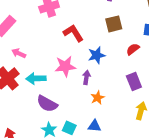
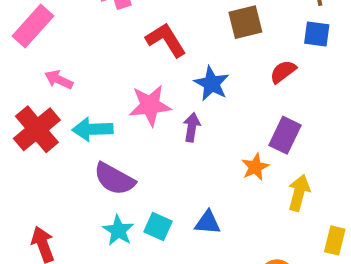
blue star: (97, 55) -> (212, 84), turned -30
purple rectangle: (134, 81) -> (285, 135), turned 48
orange star: (98, 98) -> (255, 167), moved

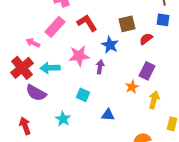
brown square: (245, 22) -> (127, 24), moved
pink rectangle: (33, 26) -> (55, 27), moved
purple semicircle: (114, 179) -> (36, 93), moved
cyan square: (158, 227) -> (83, 95), moved

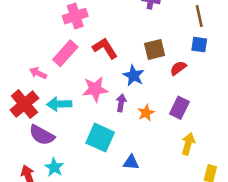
orange star: (132, 87) -> (146, 113), moved
cyan square: (83, 95) -> (100, 138), size x1.6
cyan star: (63, 119) -> (54, 167), moved

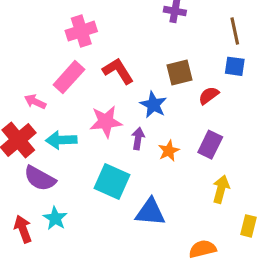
blue triangle: (131, 162) -> (150, 212), size x1.5

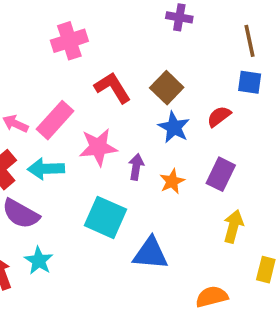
brown square: (179, 72) -> (167, 88), moved, turned -32
pink rectangle: (69, 77) -> (55, 120), moved
blue star: (153, 105) -> (174, 127), moved

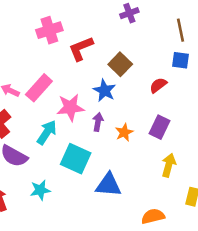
purple cross: (179, 17) -> (129, 13), turned -30
red L-shape: (113, 88) -> (81, 49), moved, turned -80
blue star: (174, 127) -> (104, 90), moved
cyan arrow: (46, 169) -> (47, 132), moved, turned 125
cyan star: (39, 261) -> (40, 190), moved, turned 30

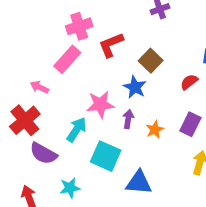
pink rectangle: (39, 88) -> (67, 59), moved

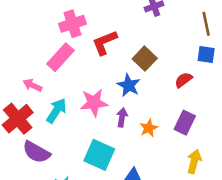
cyan arrow: (77, 130) -> (56, 111), moved

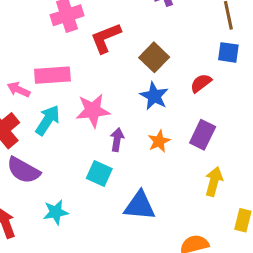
pink rectangle: (60, 57) -> (52, 75), moved, turned 44
blue star: (129, 85) -> (154, 96), moved
purple arrow: (122, 117) -> (117, 140), moved
cyan square: (99, 155) -> (99, 173), size x0.7

